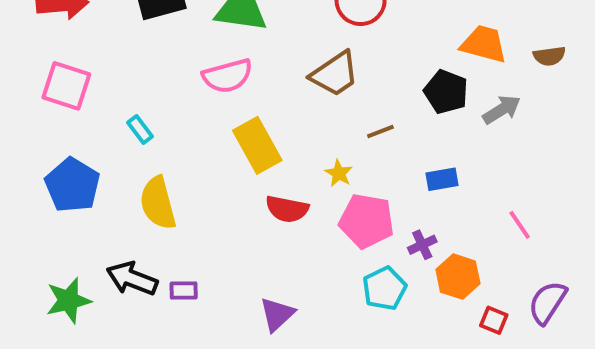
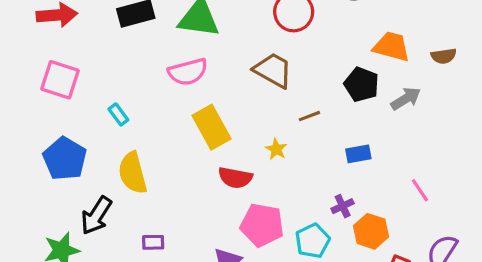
brown trapezoid: (335, 74) -> (273, 70), turned -117
pink pentagon: (367, 221) -> (262, 225), moved
black arrow: (132, 279) -> (96, 216), moved, turned -78

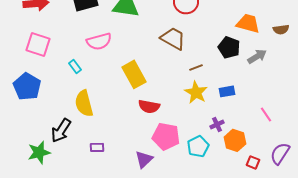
pink semicircle: (188, 72) -> (99, 41), moved
yellow star: (276, 149) -> (196, 92), moved, size x1.6
blue pentagon: (65, 159) -> (27, 86), moved

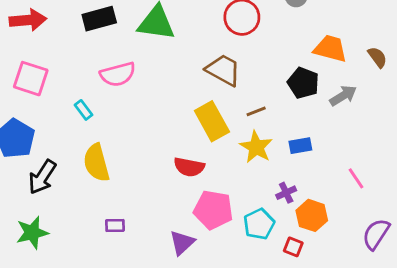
brown semicircle: (281, 29) -> (377, 57), turned -119
yellow rectangle: (134, 74) -> (212, 121), moved
black arrow: (61, 130) -> (42, 177), moved
red square: (253, 162) -> (293, 247), moved

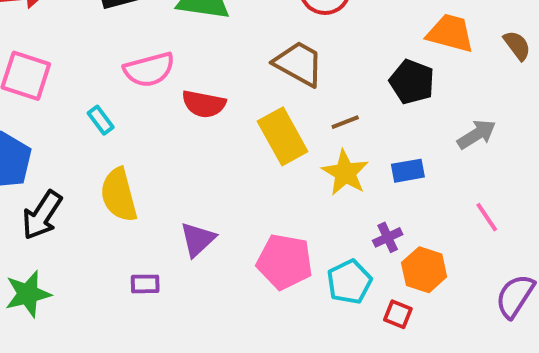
gray arrow: (343, 96) -> (477, 134), moved
red semicircle: (189, 167) -> (204, 104), moved
purple triangle: (182, 243) -> (198, 239), moved

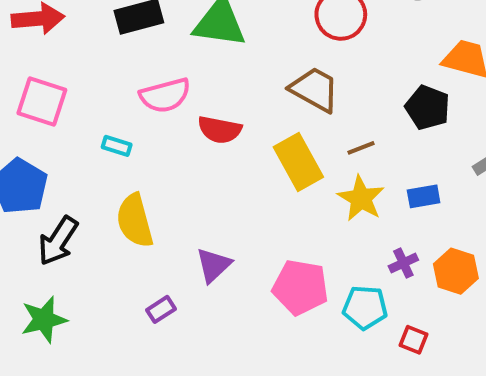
cyan rectangle: (101, 120) -> (117, 146), turned -36
orange hexagon: (424, 270) -> (456, 271), moved
cyan pentagon: (349, 282) -> (365, 307), turned 30
purple rectangle: (145, 284) -> (161, 309), turned -32

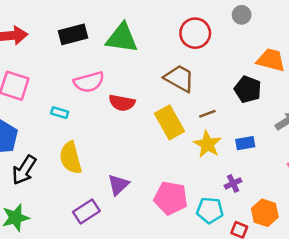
orange hexagon: (456, 271) -> (265, 213), moved
purple rectangle: (161, 309) -> (86, 212), size x1.5

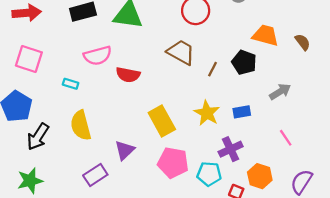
brown line: (207, 114) -> (212, 69), moved, turned -42
yellow rectangle: (170, 122) -> (162, 121), moved
purple cross: (233, 183) -> (231, 149), size x1.5

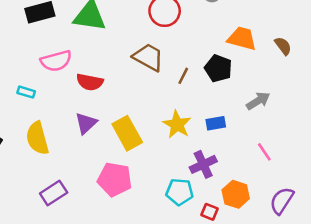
purple triangle: (125, 150) -> (86, 123), moved
pink pentagon: (173, 163) -> (115, 179), moved

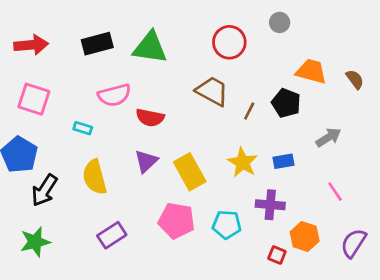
purple cross: (203, 164) -> (270, 205), turned 30
cyan pentagon: (180, 192) -> (227, 225), moved

